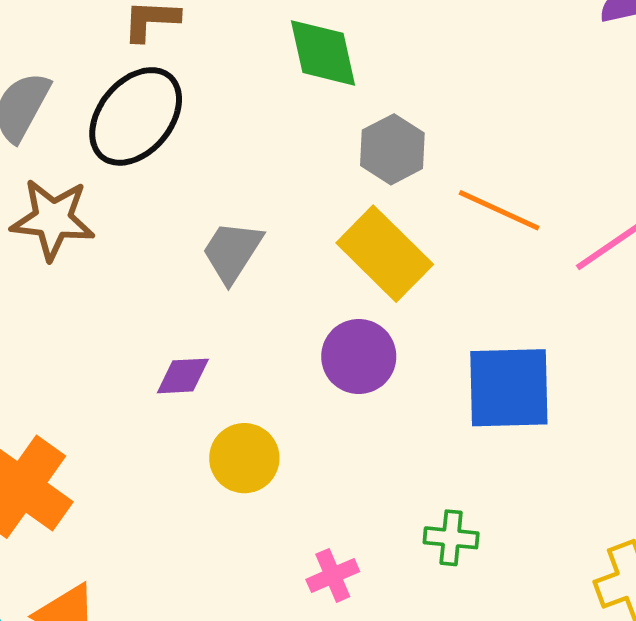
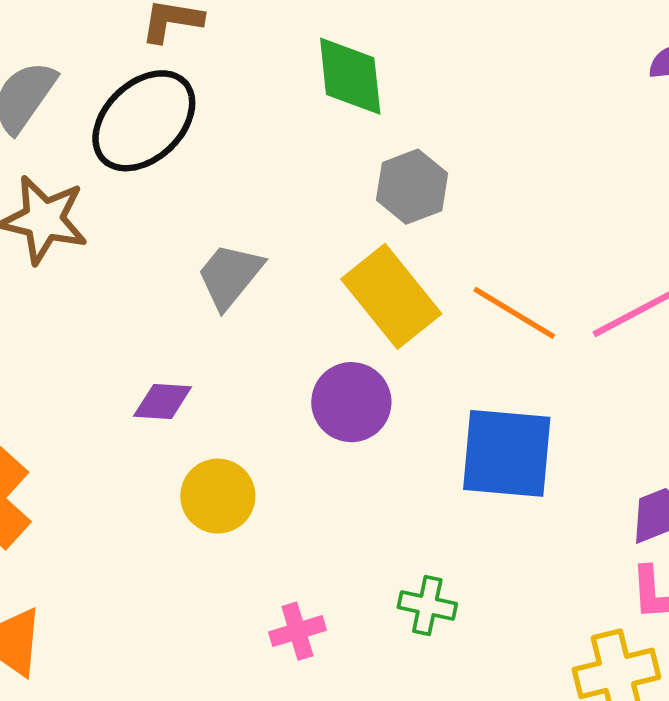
orange line: (499, 210) -> (514, 313), moved

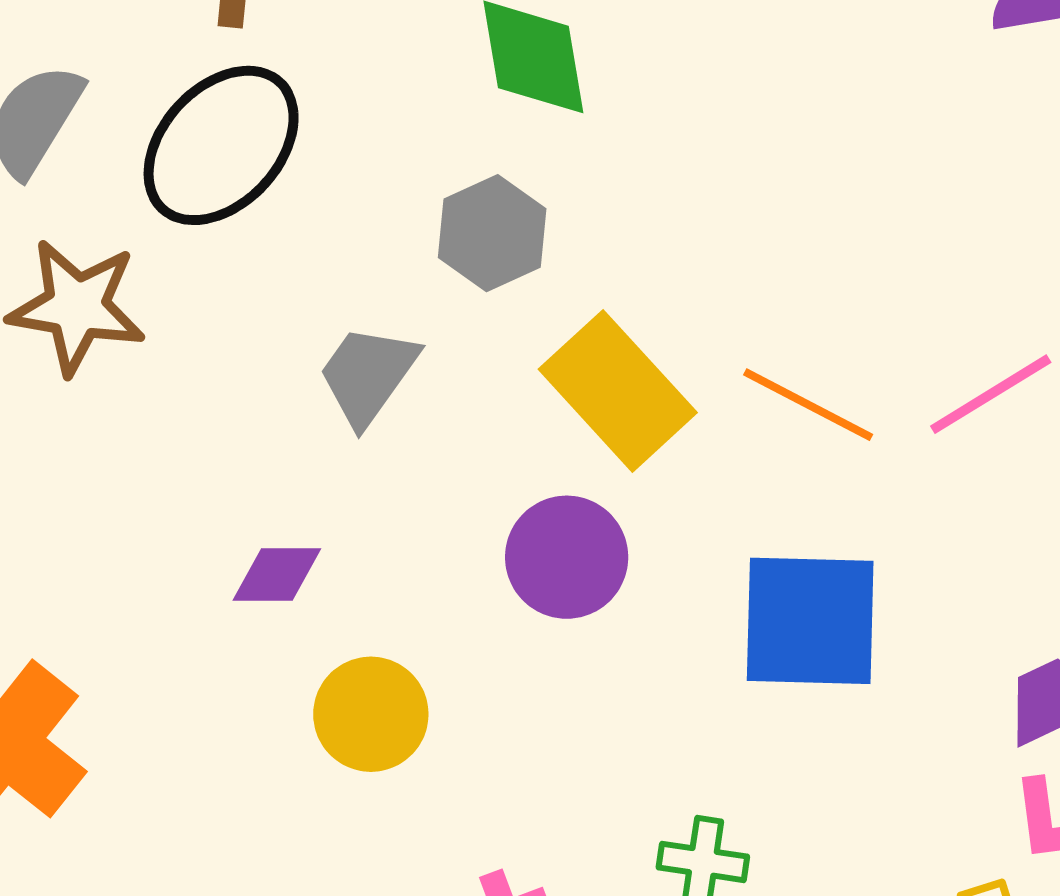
gray hexagon: (412, 187) -> (492, 233), moved

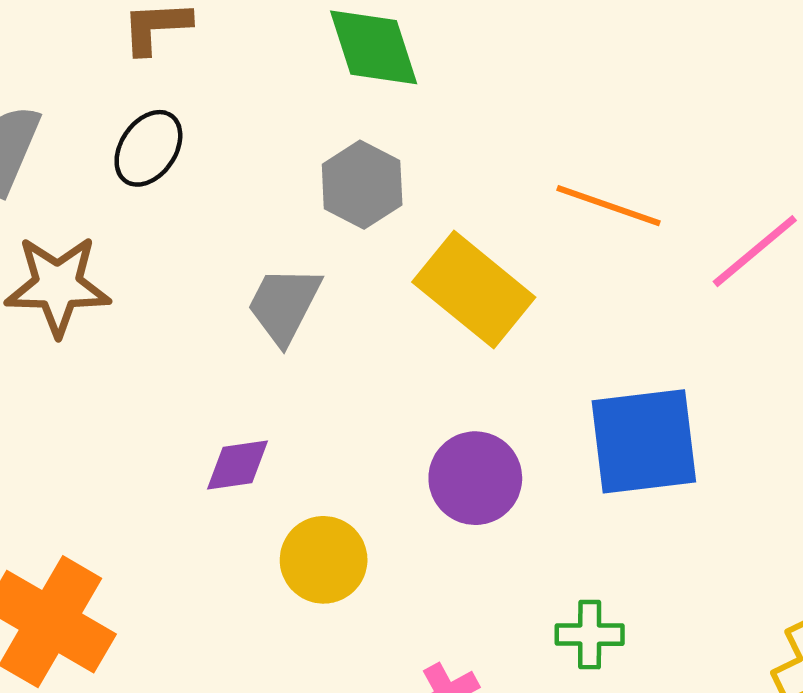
black ellipse: (221, 145) -> (148, 148), size x0.6
orange line: (808, 405) -> (609, 206), moved
purple circle: (567, 557) -> (475, 478), moved

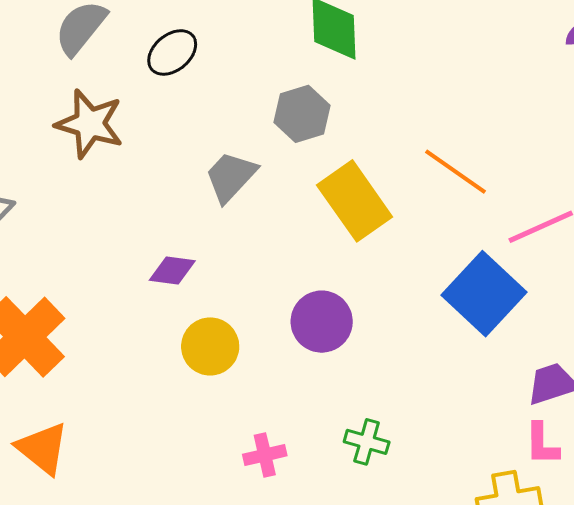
blue square: (644, 441) -> (484, 294), moved, turned 34

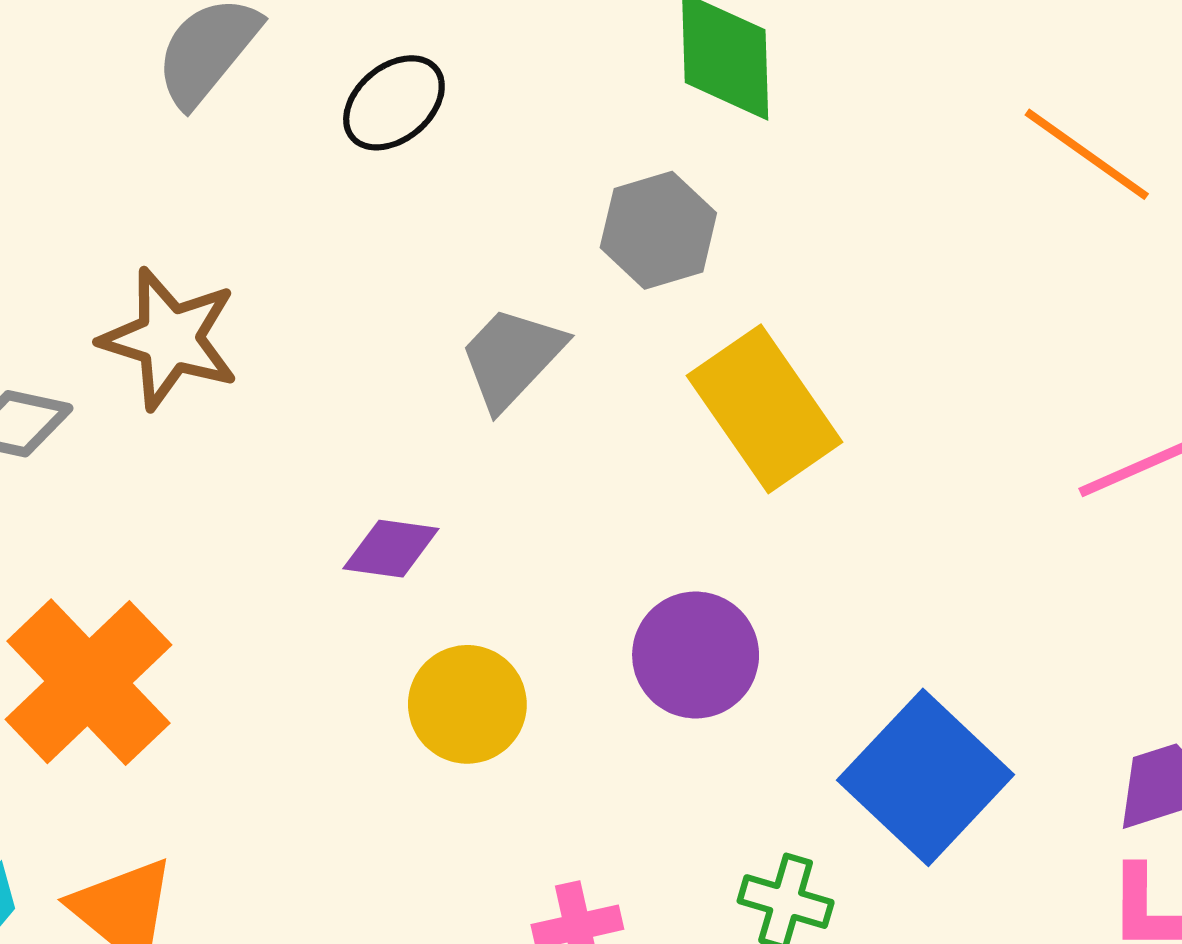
brown star: (90, 124) -> (170, 339), moved
orange line: (456, 172) -> (1087, 154), moved
blue square: (484, 294) -> (926, 777), moved

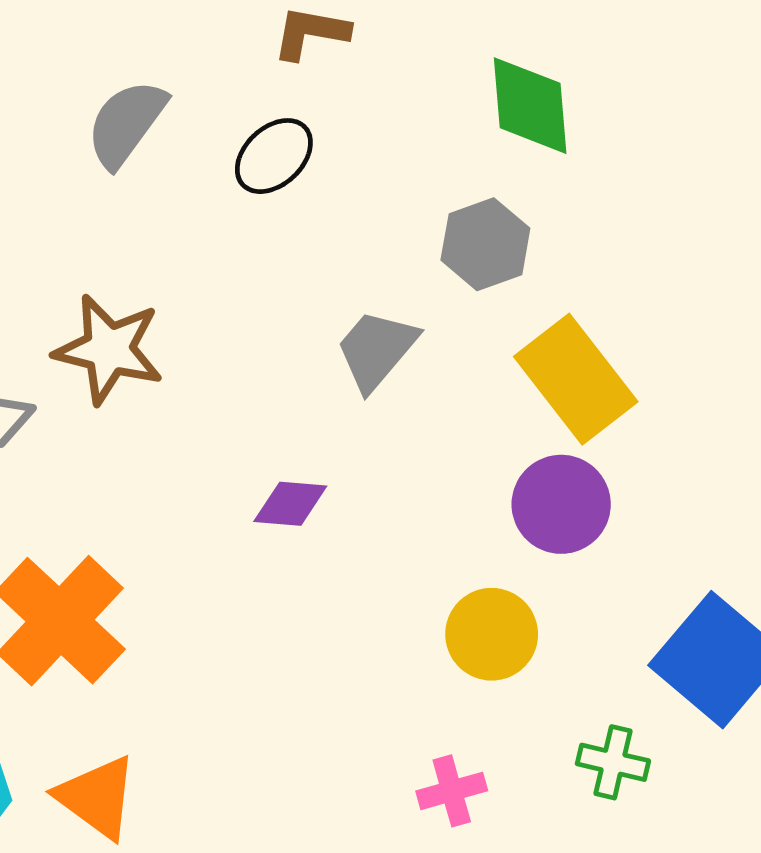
purple circle: (696, 655) -> (561, 504), moved
yellow circle: (467, 704) -> (492, 634), moved

